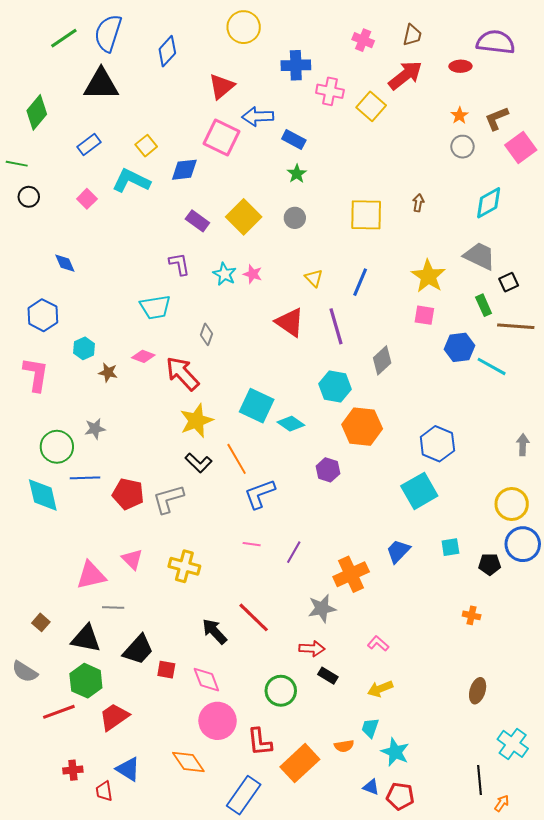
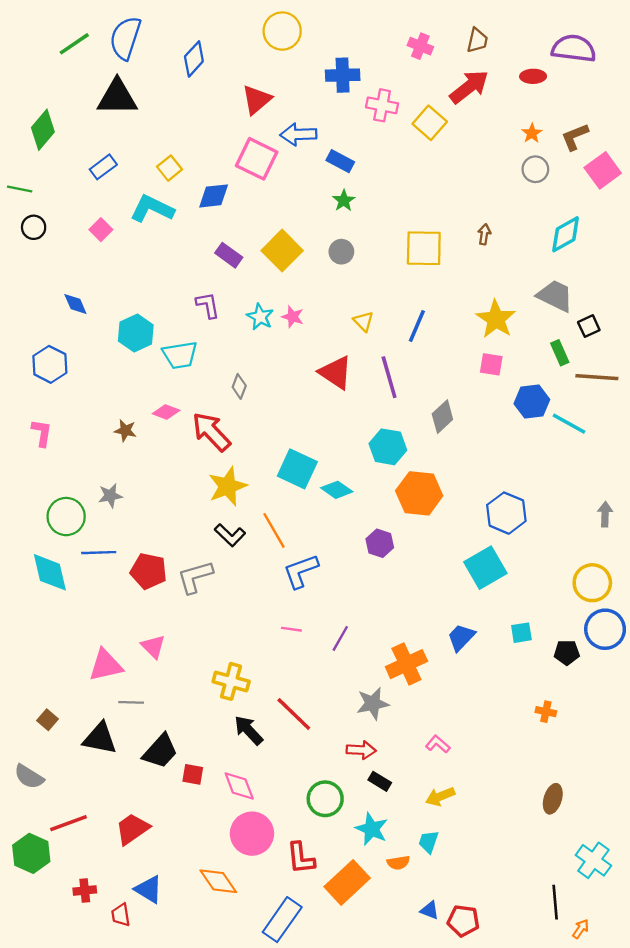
cyan hexagon: (84, 348) -> (136, 333), moved, size x1.4
pink L-shape: (36, 374) -> (42, 433), size x0.7
yellow cross: (184, 566) -> (231, 681), moved
green hexagon: (86, 681) -> (31, 853), moved
cyan star: (395, 752) -> (372, 829), moved

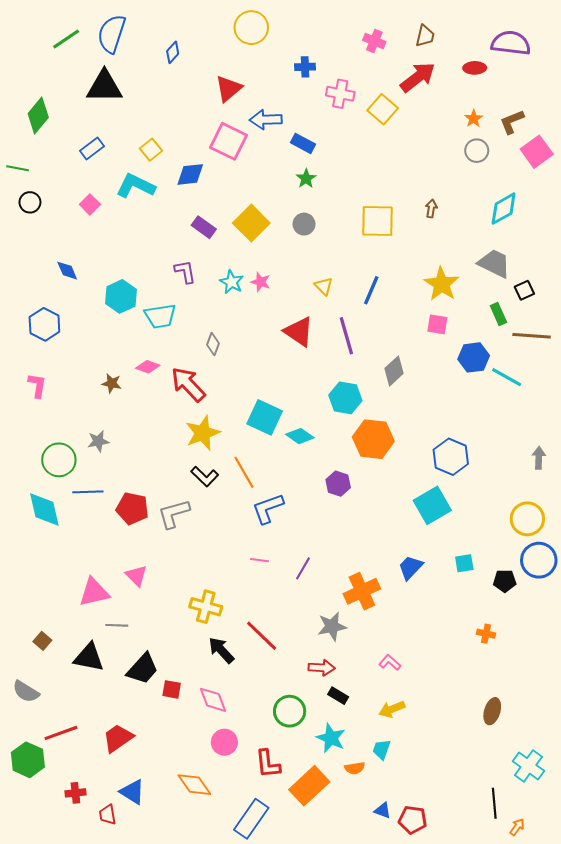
blue diamond: (194, 59) -> (173, 52), size x0.7
blue cross: (343, 75) -> (305, 67), size x0.7
pink circle: (252, 834) -> (224, 742), size x0.7

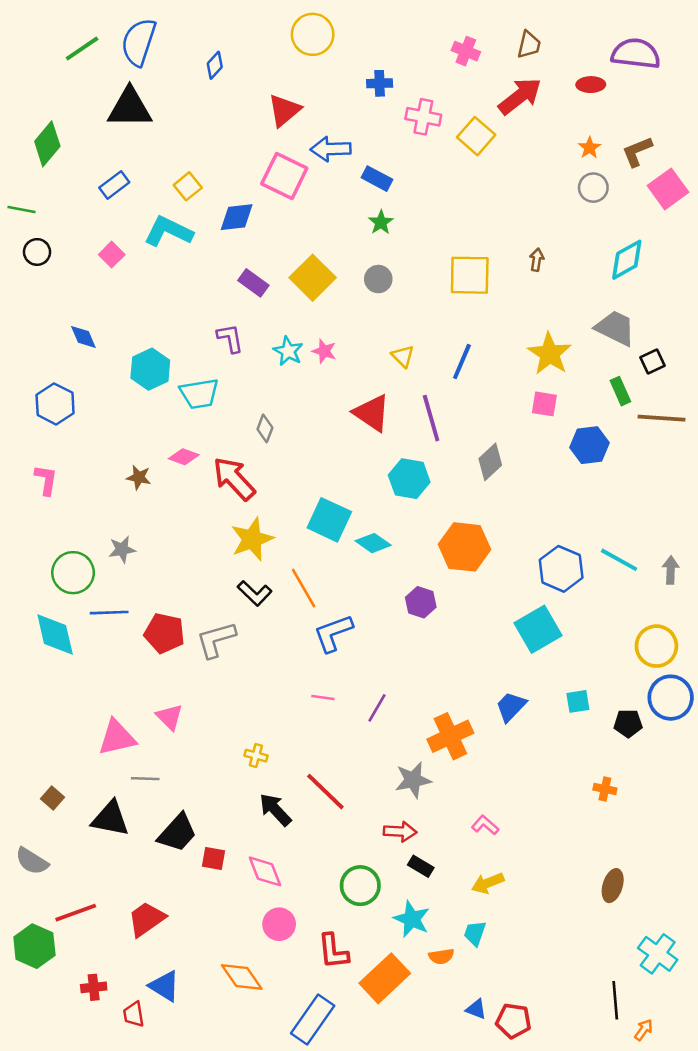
cyan line: (507, 377) -> (619, 560), moved
cyan hexagon: (345, 398) -> (409, 479), moved
yellow cross: (206, 607) -> (256, 756), size x0.6

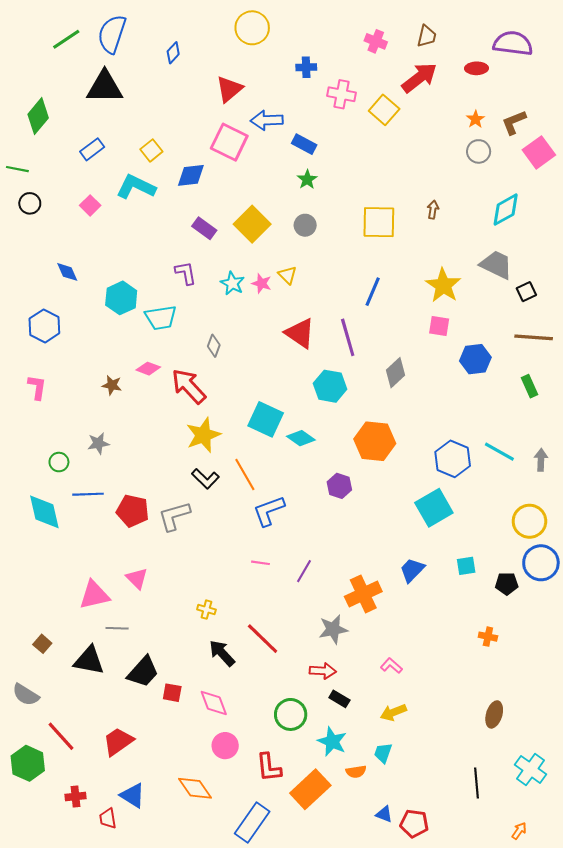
yellow triangle: (403, 356) -> (287, 275), moved
green rectangle: (620, 391) -> (529, 386), moved
green circle: (73, 573) -> (59, 462), size x0.6
red line: (76, 913) -> (61, 736), turned 68
black line: (615, 1000) -> (477, 783), moved

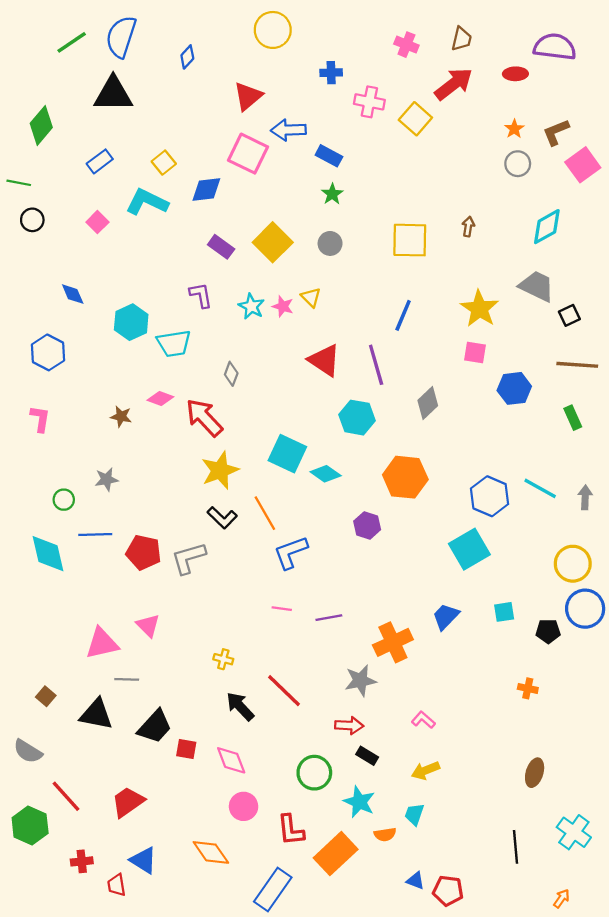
purple line: (304, 571) -> (329, 618), turned 50

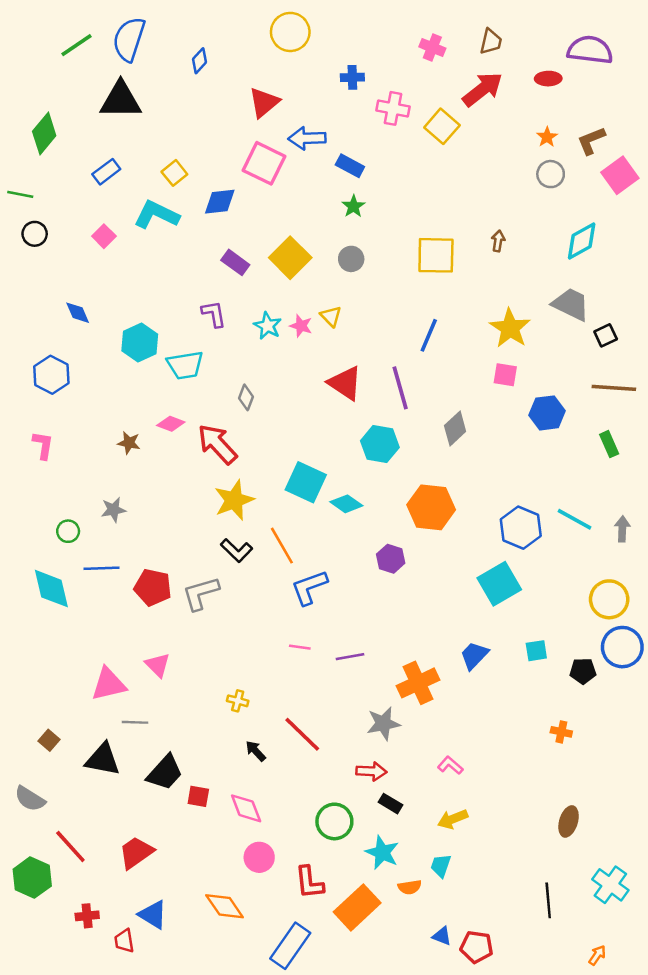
black arrow: (240, 706) -> (256, 751), size x0.7

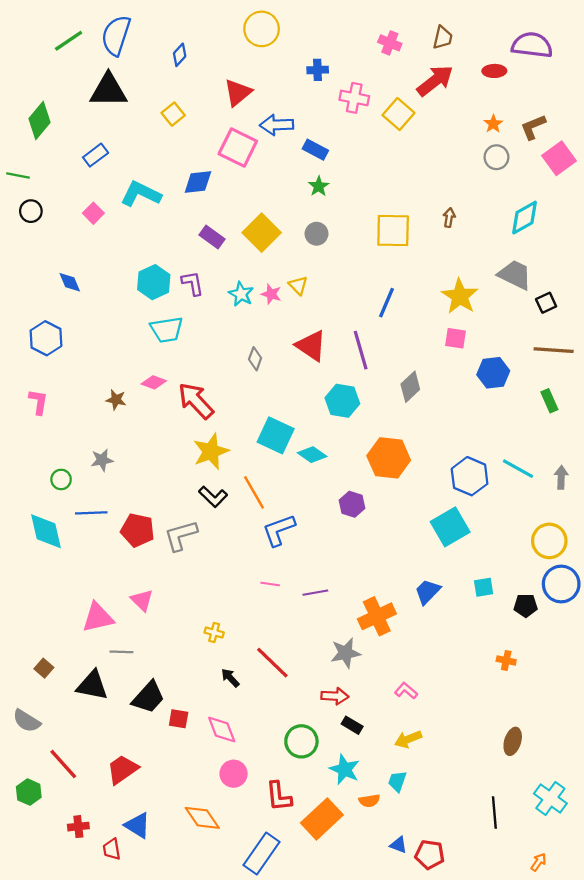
yellow square: (174, 173) -> (173, 114), moved
cyan hexagon: (140, 343) -> (154, 282), moved
gray diamond: (246, 397) -> (255, 359), moved
green hexagon: (32, 878) -> (29, 792), size x0.7

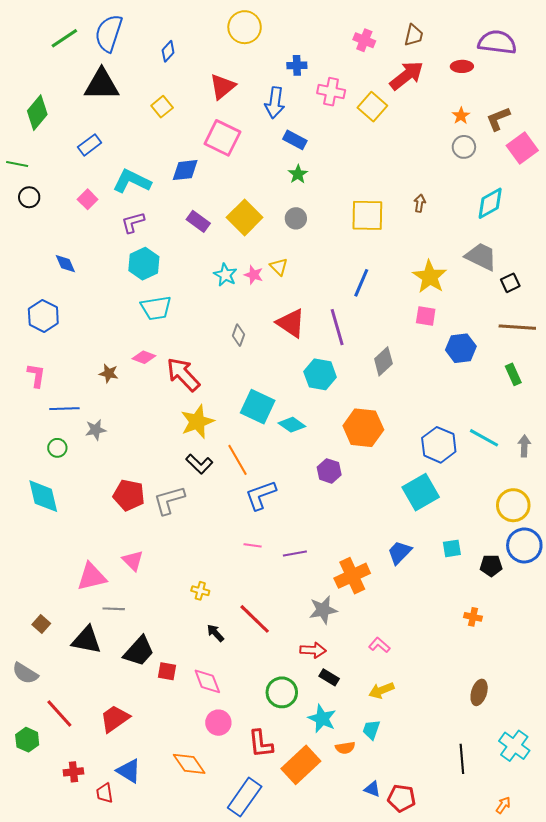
blue arrow: (277, 125) -> (275, 103), moved, turned -80
purple L-shape: (193, 283) -> (133, 222), moved, turned -95
blue line: (91, 513) -> (64, 409), moved

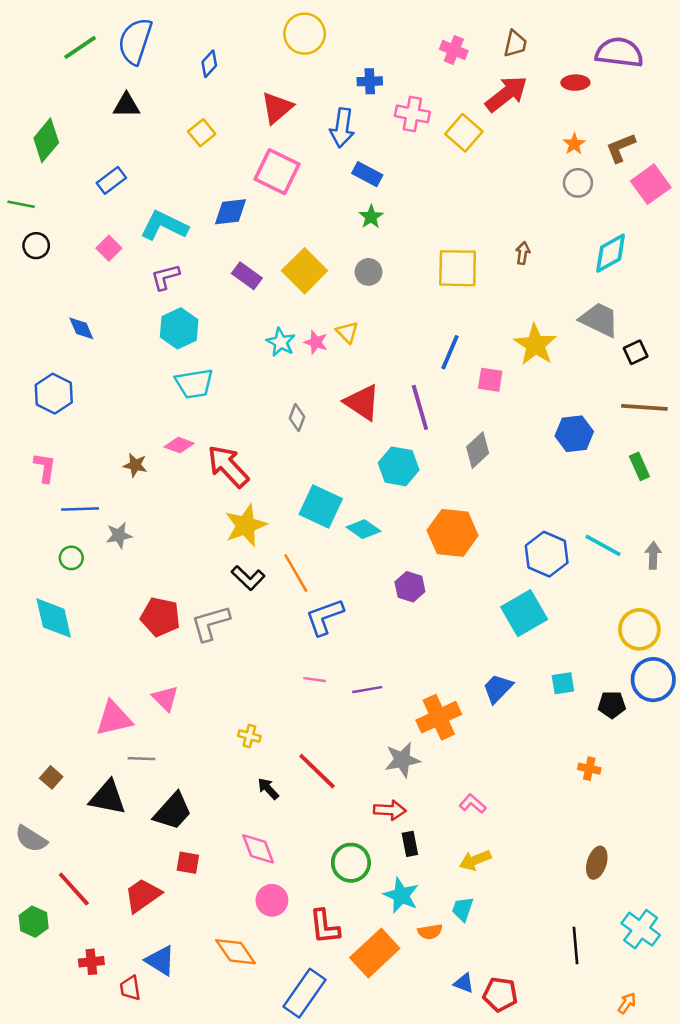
black triangle: (102, 85) -> (126, 105), size x0.6
pink square: (426, 316) -> (490, 380), moved
red square: (167, 671) -> (188, 863), moved
black rectangle: (329, 677) -> (410, 844), turned 48

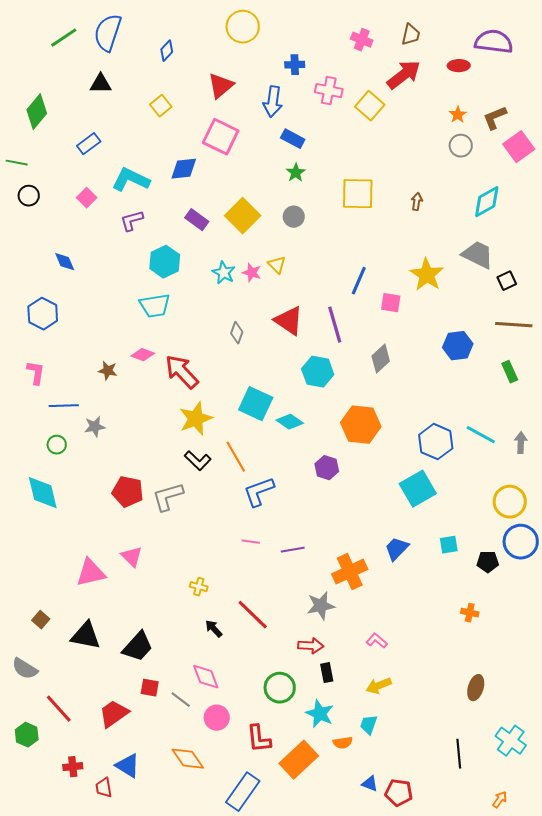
yellow square: (458, 268) -> (358, 194), moved
cyan hexagon: (179, 328) -> (165, 262), moved
gray line: (141, 759) -> (181, 700), moved, turned 35

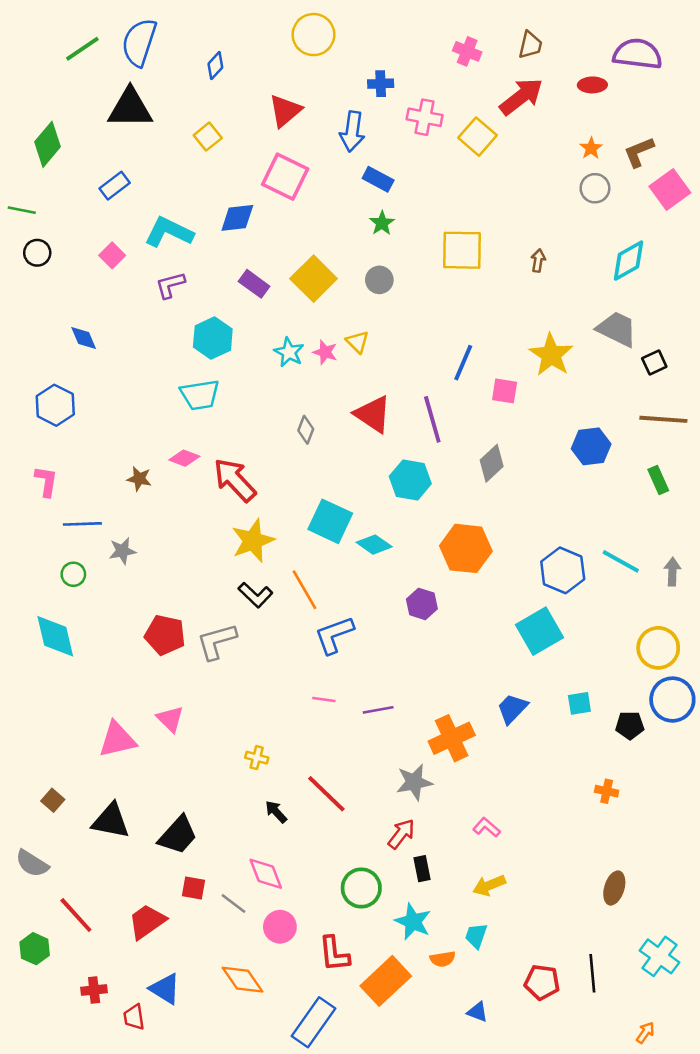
black triangle: (101, 84) -> (130, 108), size x1.6
red arrow: (311, 646) -> (401, 834), turned -55
red pentagon: (399, 793) -> (542, 982), moved

